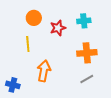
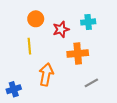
orange cross: (87, 53) -> (78, 53), moved
blue cross: (13, 85) -> (14, 89), turned -32

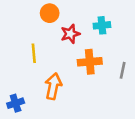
orange circle: (36, 19) -> (50, 13), moved
gray line: (91, 83) -> (123, 70), moved, turned -48

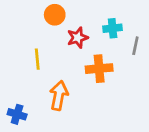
gray line: (123, 70) -> (135, 46), moved
blue cross: (16, 103) -> (17, 114), turned 35

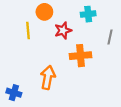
cyan cross: (113, 28) -> (88, 14), moved
yellow line: (37, 59) -> (28, 30), moved

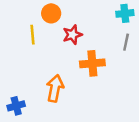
cyan cross: (88, 14) -> (125, 13), moved
blue cross: (14, 93) -> (16, 106), turned -32

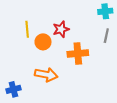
orange circle: (51, 13) -> (43, 42), moved
orange arrow: (55, 88) -> (46, 75), turned 90

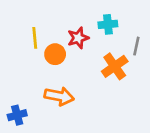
cyan cross: (105, 11) -> (108, 24), moved
orange cross: (78, 54) -> (115, 66), moved, turned -30

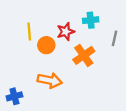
orange cross: (115, 66) -> (84, 55), moved

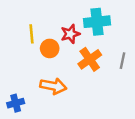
cyan cross: (91, 20) -> (97, 22), size x1.5
gray line: (114, 38) -> (122, 61), moved

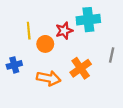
orange cross: (90, 59) -> (81, 68), moved
blue cross: (16, 103) -> (14, 65), moved

